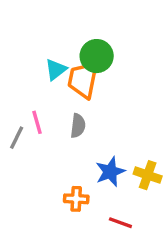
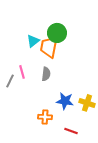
blue star: (110, 172) -> (65, 101), turned 30

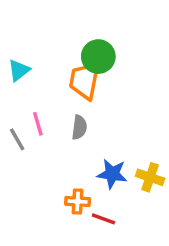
cyan triangle: (33, 41) -> (19, 70), moved
gray line: (10, 81) -> (17, 139), turned -56
red line: (71, 131) -> (103, 219), moved

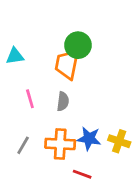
cyan triangle: (19, 70) -> (15, 56), turned 30
gray line: (17, 139) -> (23, 145), moved, turned 60
orange cross: (78, 202) -> (60, 144), moved, size x1.5

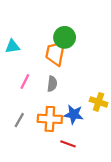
pink line: (30, 99) -> (25, 82), turned 42
yellow cross: (119, 141) -> (99, 102), moved

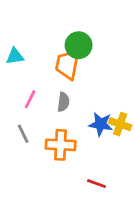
blue star: (74, 114) -> (101, 124), moved
gray line: (19, 120) -> (23, 134), moved, turned -56
red line: (68, 144) -> (97, 184), moved

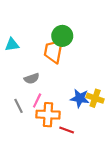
pink line: (30, 99) -> (37, 100), moved
gray semicircle: (63, 102) -> (32, 79), moved, turned 64
red line: (97, 184) -> (67, 130), moved

